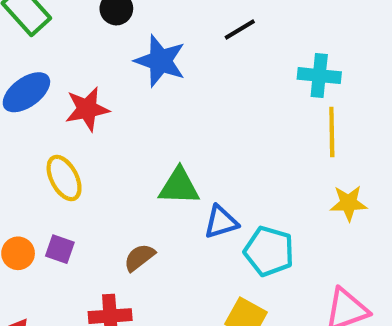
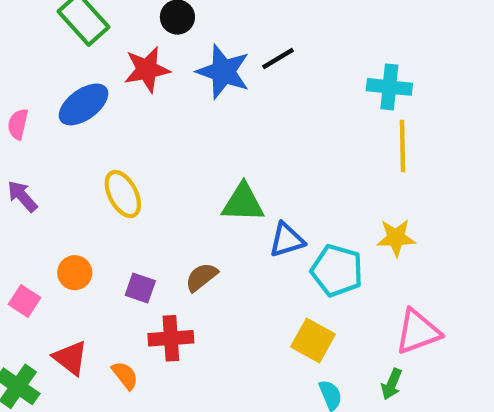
black line: (240, 29) -> (278, 59), moved
red star: (87, 109) -> (147, 69), moved
yellow star: (349, 203) -> (396, 238), moved
purple square: (60, 249) -> (140, 288), moved

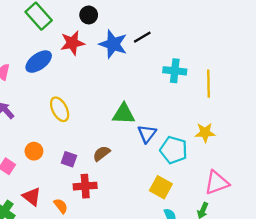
cyan cross: (389, 87) -> (175, 71), moved
blue triangle: (287, 240) -> (147, 134), turned -36

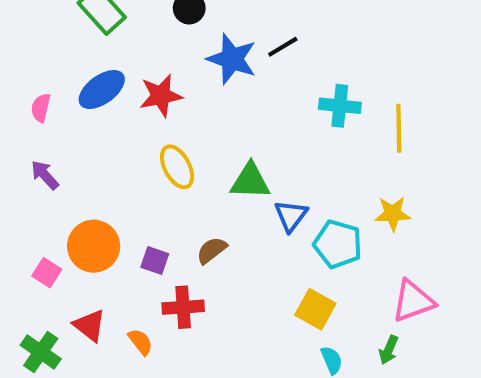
red star: (72, 43) -> (161, 96), moved
yellow ellipse: (60, 109) -> (177, 167), moved
orange circle: (34, 151) -> (94, 246), size x1.6

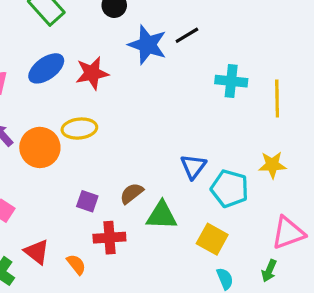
yellow ellipse: (177, 167) -> (79, 129), moved, turned -68
green triangle: (250, 181) -> (162, 215), moved
orange circle: (94, 246) -> (40, 147), moved

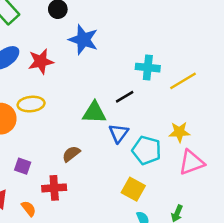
black line: (187, 35) -> (125, 97), moved
yellow line: (277, 98) -> (183, 81), turned 60
purple square: (87, 201) -> (23, 166), moved
green triangle: (162, 215) -> (94, 113), moved
pink triangle: (288, 233) -> (192, 162), moved

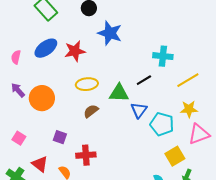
yellow line: (183, 81) -> (188, 80), moved
yellow ellipse: (31, 104) -> (87, 84), moved
brown semicircle: (71, 154) -> (91, 111), moved
yellow square: (133, 189) -> (175, 156), moved, turned 30

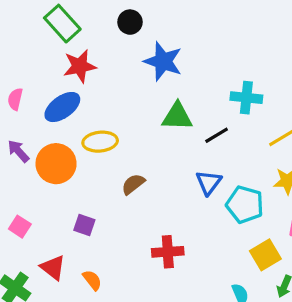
blue ellipse: (46, 48) -> (62, 107), moved
red star: (75, 51) -> (80, 66), moved
yellow ellipse: (87, 84) -> (100, 142), moved
green triangle: (119, 93) -> (177, 116), moved
red cross: (86, 155) -> (168, 252), moved

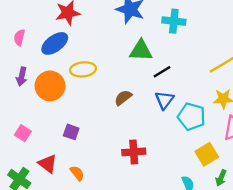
cyan cross: (246, 98) -> (174, 21), moved
black line: (217, 135) -> (162, 72), moved
purple arrow: (18, 151) -> (22, 76), turned -126
brown semicircle: (133, 184) -> (123, 98), moved

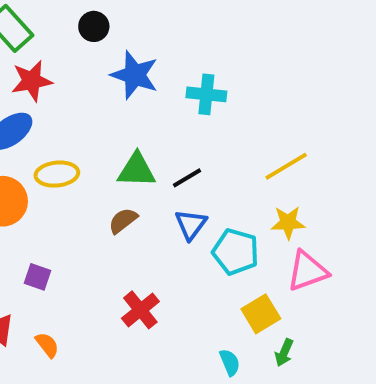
green triangle: (141, 51) -> (137, 170), moved
red cross: (134, 152) -> (140, 310), turned -35

